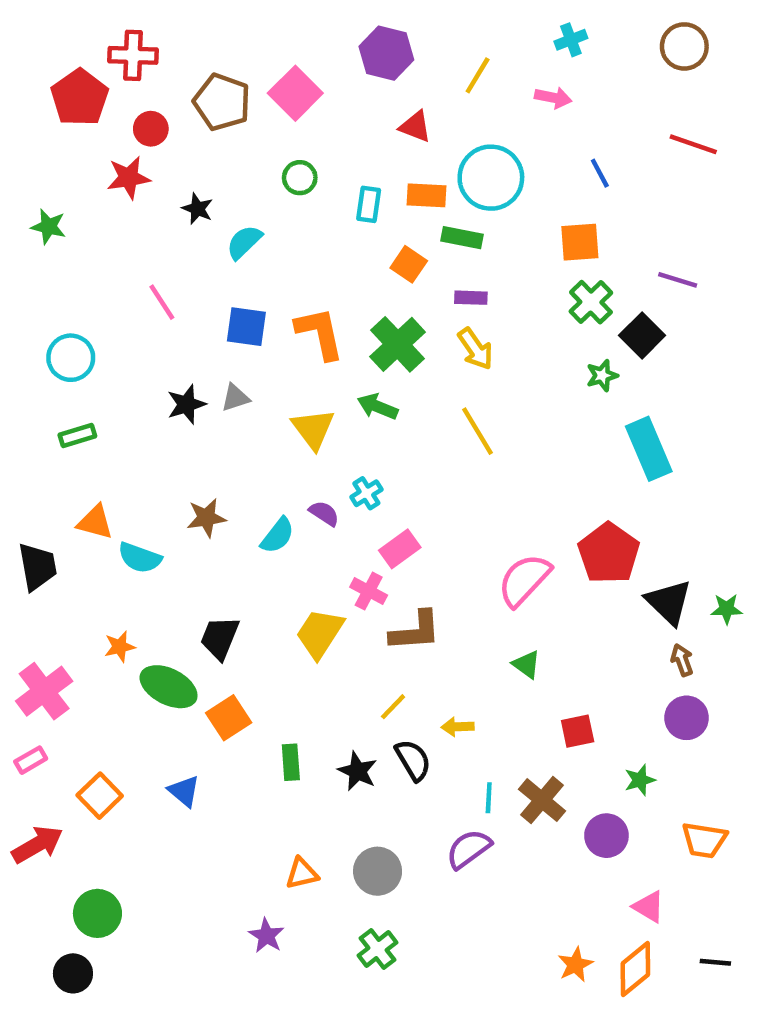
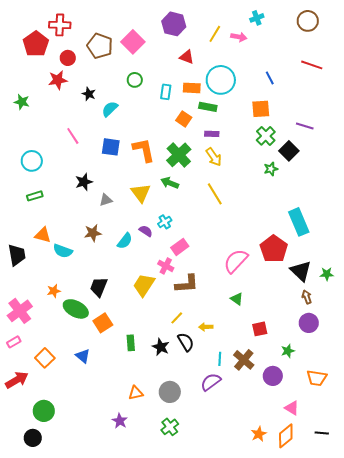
pink arrow: (553, 98) -> (239, 37), moved
gray triangle: (235, 398) -> (106, 200), moved
cyan rectangle: (649, 449) -> (299, 222), moved

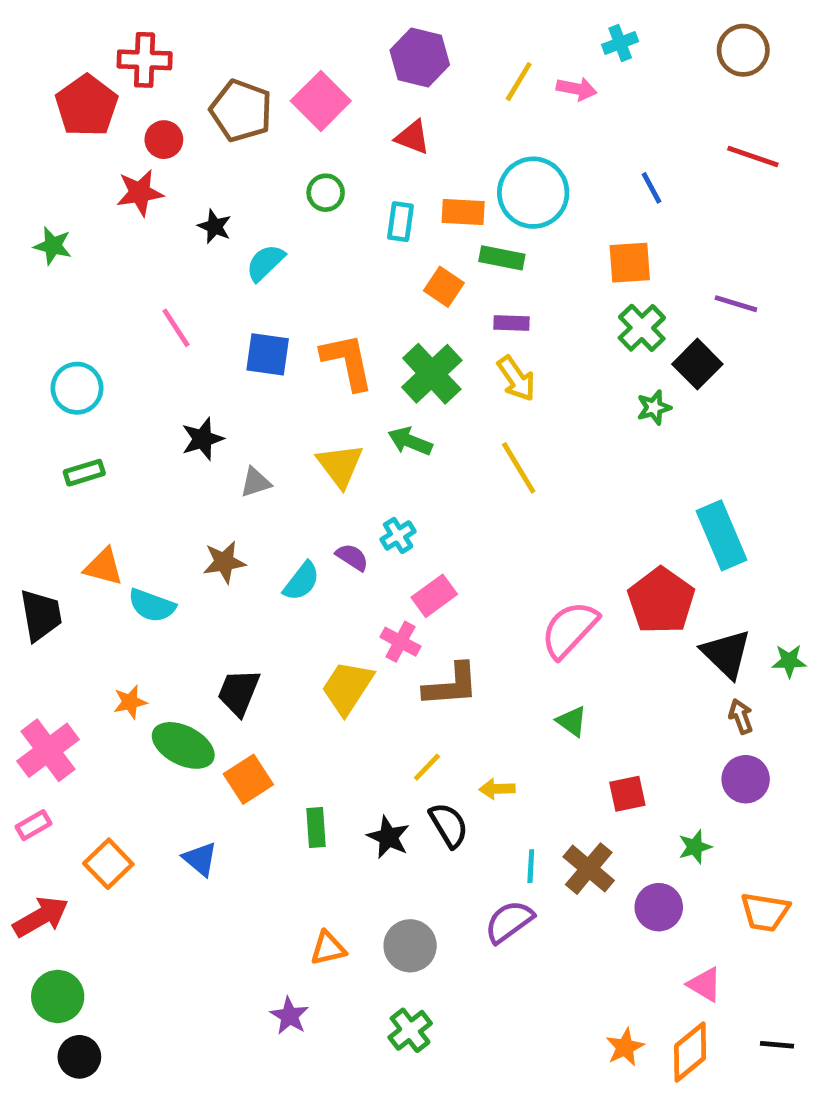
red triangle: (187, 57) -> (413, 137), moved
green circle: (44, 411) -> (58, 996), moved

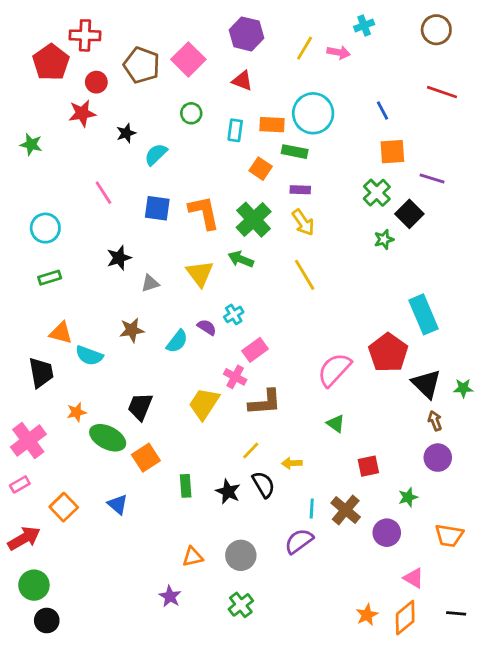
black star: (215, 226) -> (126, 133), turned 30
orange square: (630, 263) -> (392, 152), moved
black trapezoid: (41, 615) -> (41, 373), moved

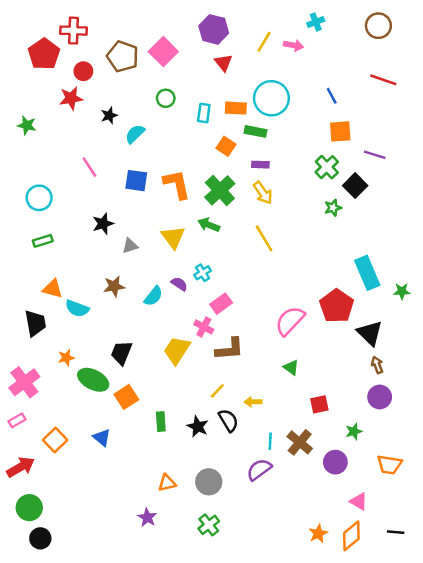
red triangle: (242, 81) -> (223, 63), moved, turned 30
green star: (463, 388) -> (402, 291), moved

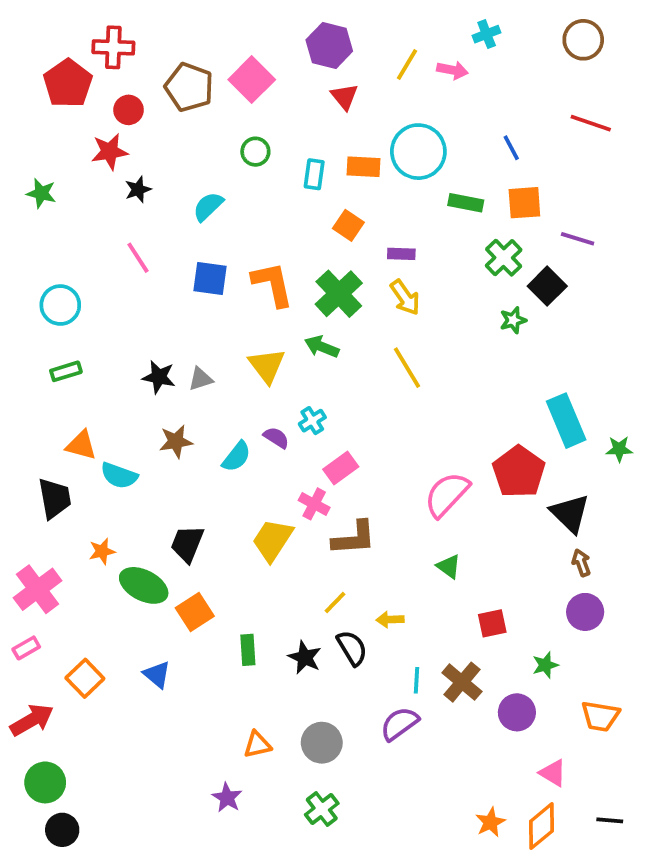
black star: (109, 115) -> (138, 189), moved
green rectangle: (255, 131) -> (466, 203), moved
black star: (103, 224) -> (159, 377), moved, turned 30

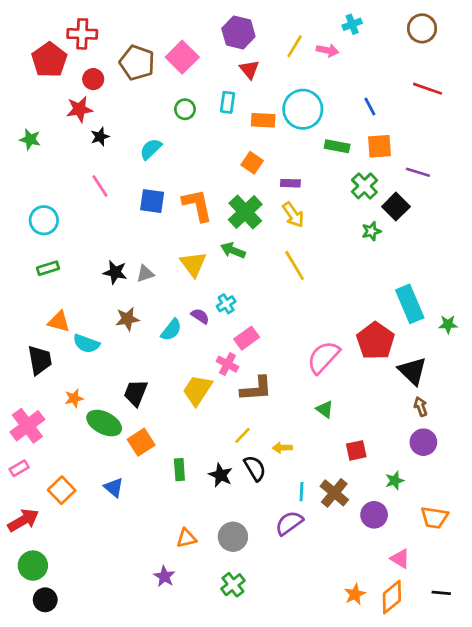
cyan rectangle: (314, 174) -> (227, 102), moved

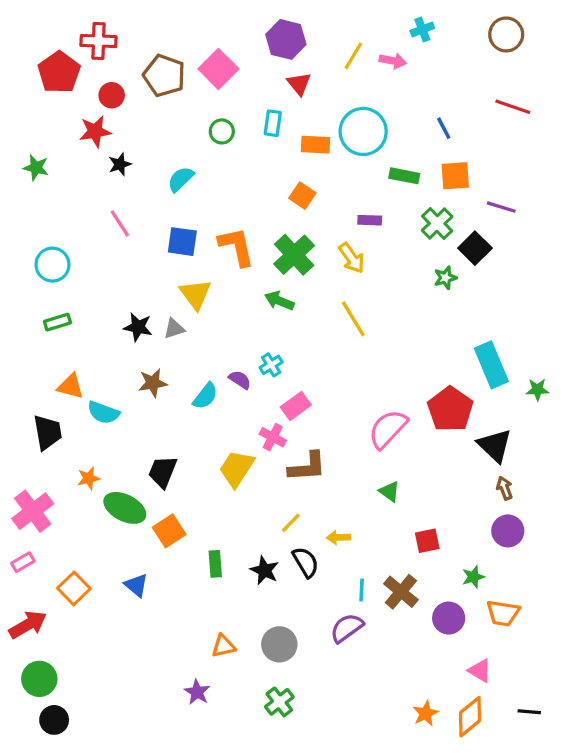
purple rectangle: (290, 183) -> (370, 220), moved
yellow triangle: (193, 264) -> (195, 294), moved
orange trapezoid: (434, 518) -> (503, 613), moved

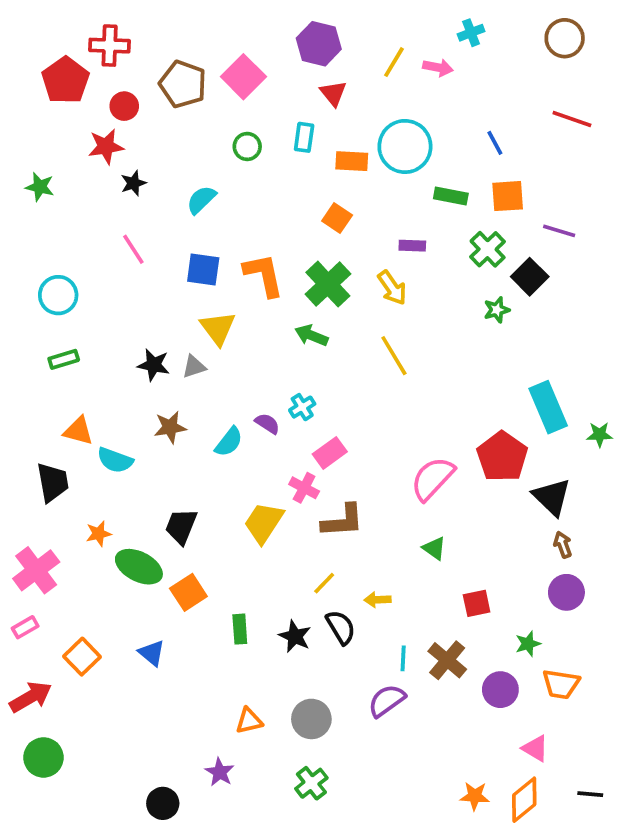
orange star: (426, 713) -> (475, 796), turned 30
black circle: (54, 720) -> (163, 803), moved

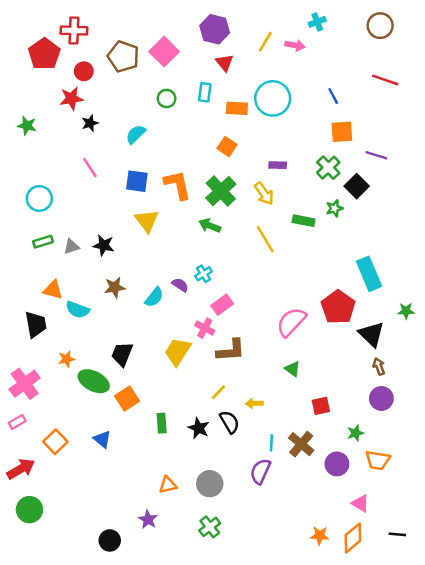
green rectangle: (451, 196) -> (304, 221), moved
gray triangle: (194, 367) -> (71, 247), moved
green star: (599, 435) -> (406, 311), moved
purple semicircle: (387, 701) -> (260, 471), turned -30

